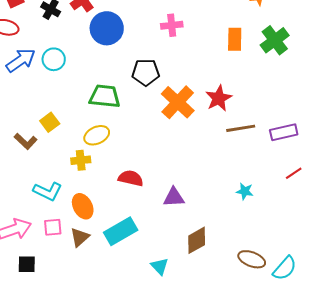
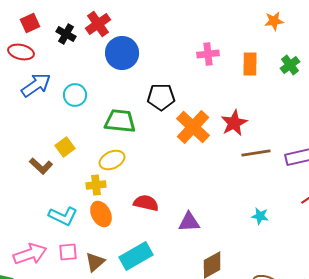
pink cross: (172, 25) -> (208, 54), moved
green cross: (275, 40) -> (290, 65), size x0.7
cyan circle: (54, 59) -> (75, 95), moved
orange ellipse: (83, 206) -> (101, 214), moved

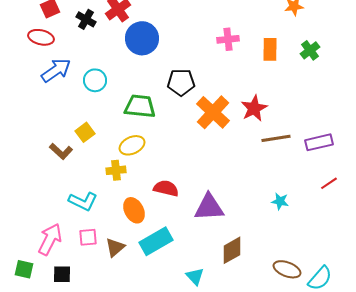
orange ellipse: (101, 214) -> (134, 210), moved
purple triangle: (189, 222) -> (209, 207), size x1.4
pink arrow: (30, 254) -> (50, 239), turned -44

